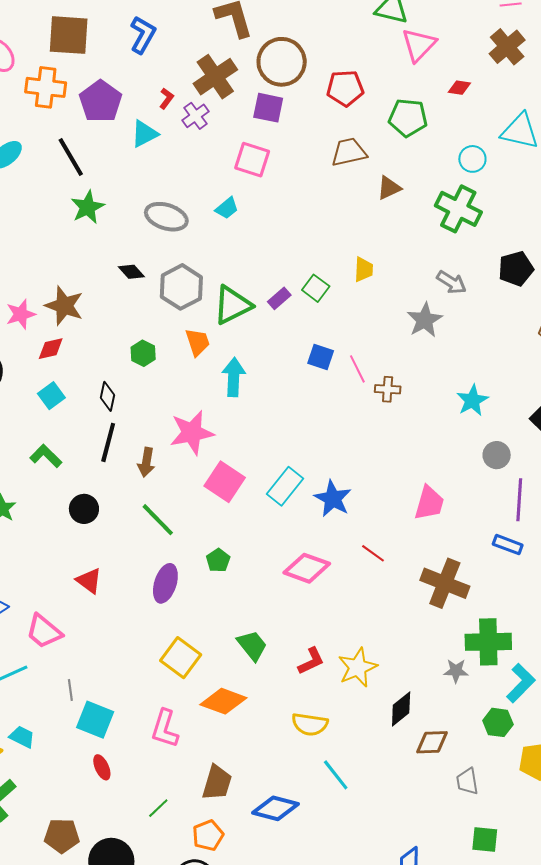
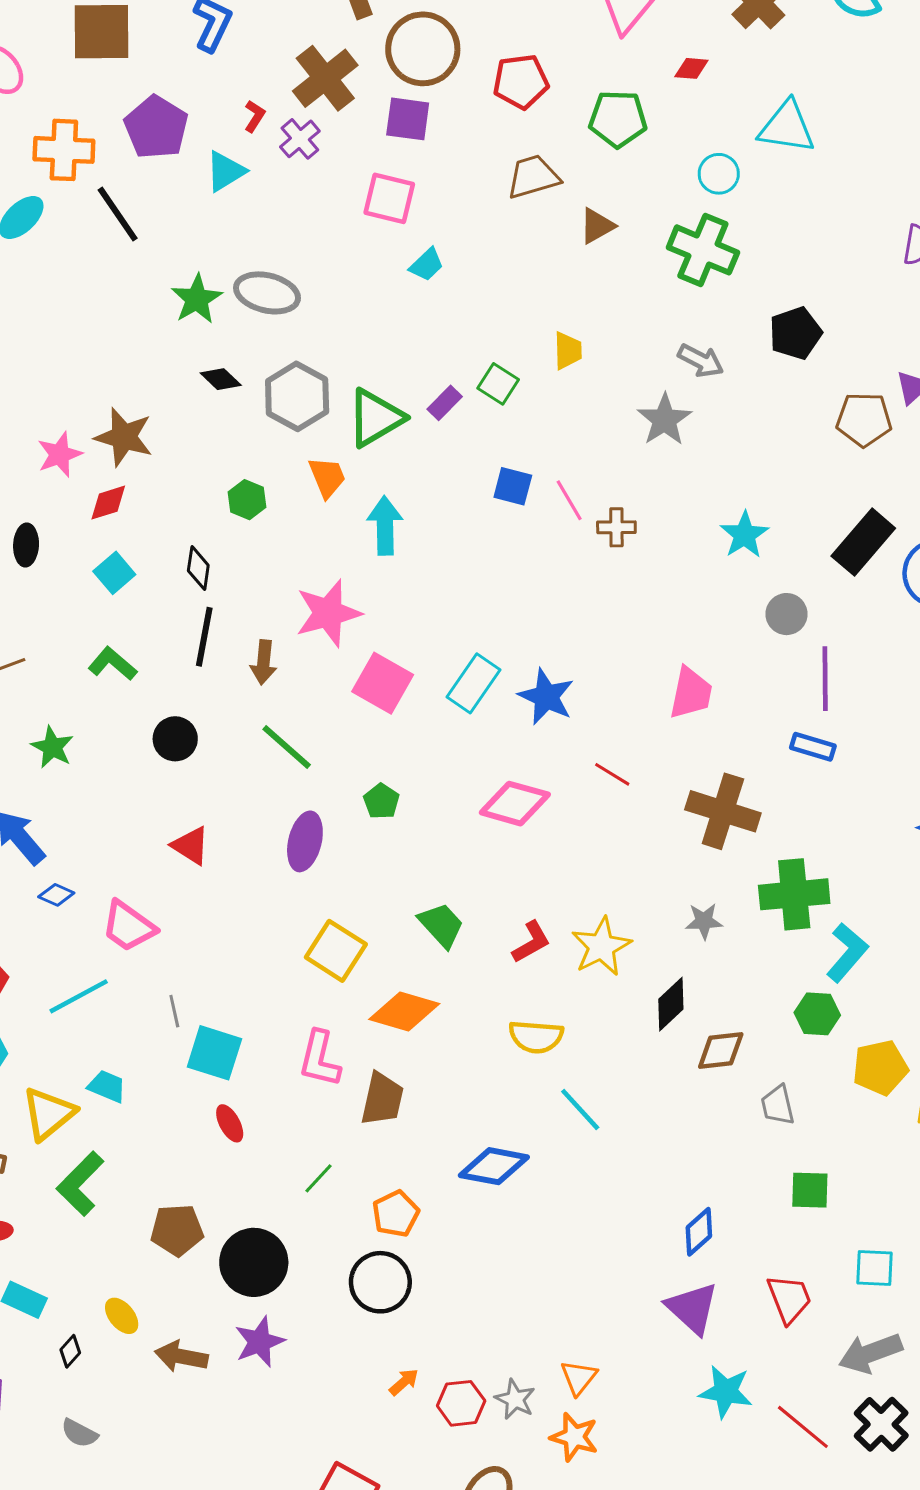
orange cross: (46, 87) -> (64, 150), moved
green star: (88, 207) -> (197, 299), moved
cyan trapezoid: (227, 208) -> (427, 265), moved
gray star: (456, 671) -> (704, 921), moved
brown trapezoid: (217, 783) -> (382, 1099), moved

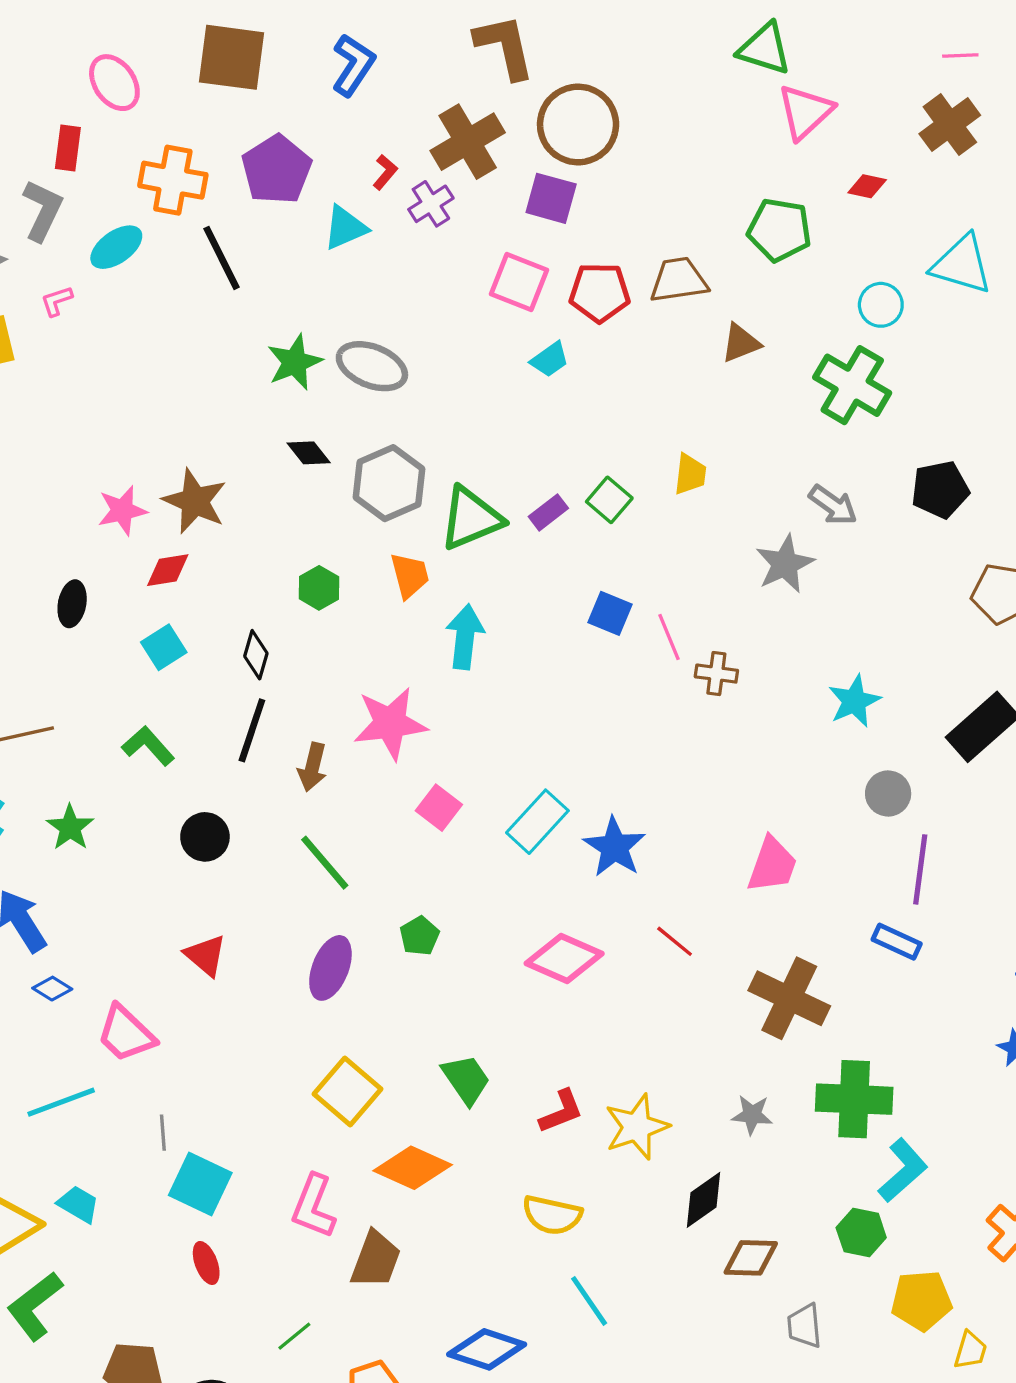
red pentagon: (521, 82) -> (600, 292), moved
pink square: (383, 683) -> (439, 808), size x0.7

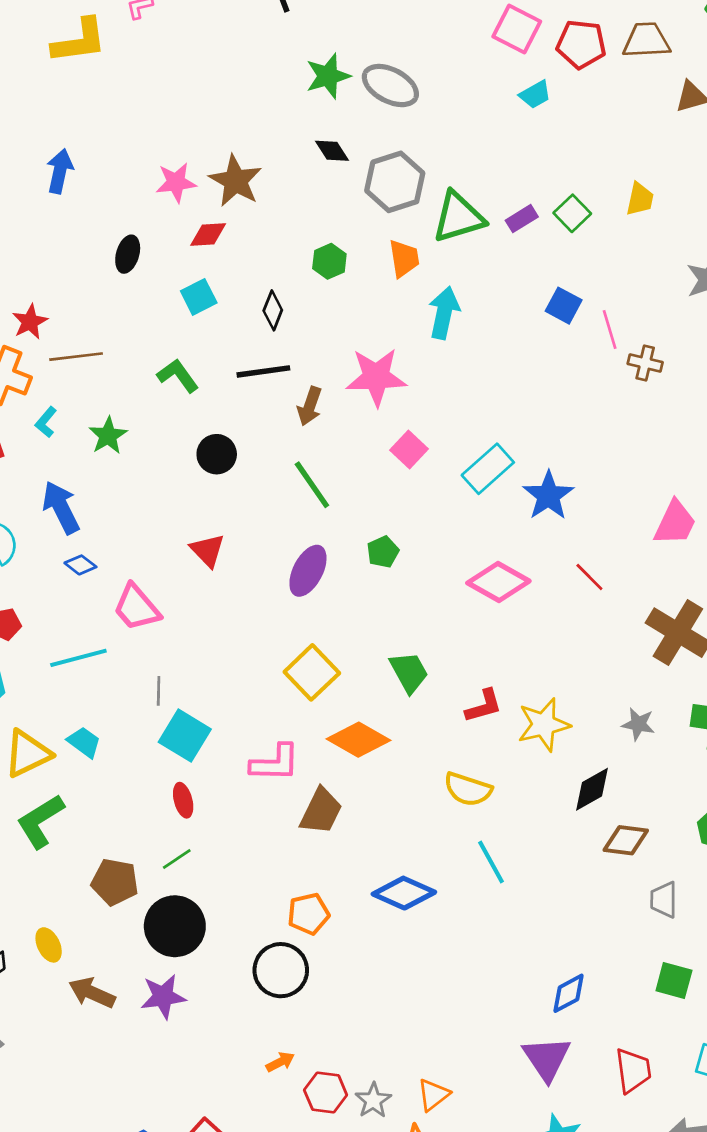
black line: (252, 730) -> (263, 371), turned 58
pink L-shape: (314, 1206) -> (275, 763), turned -116
green line: (294, 1336) -> (177, 859), moved

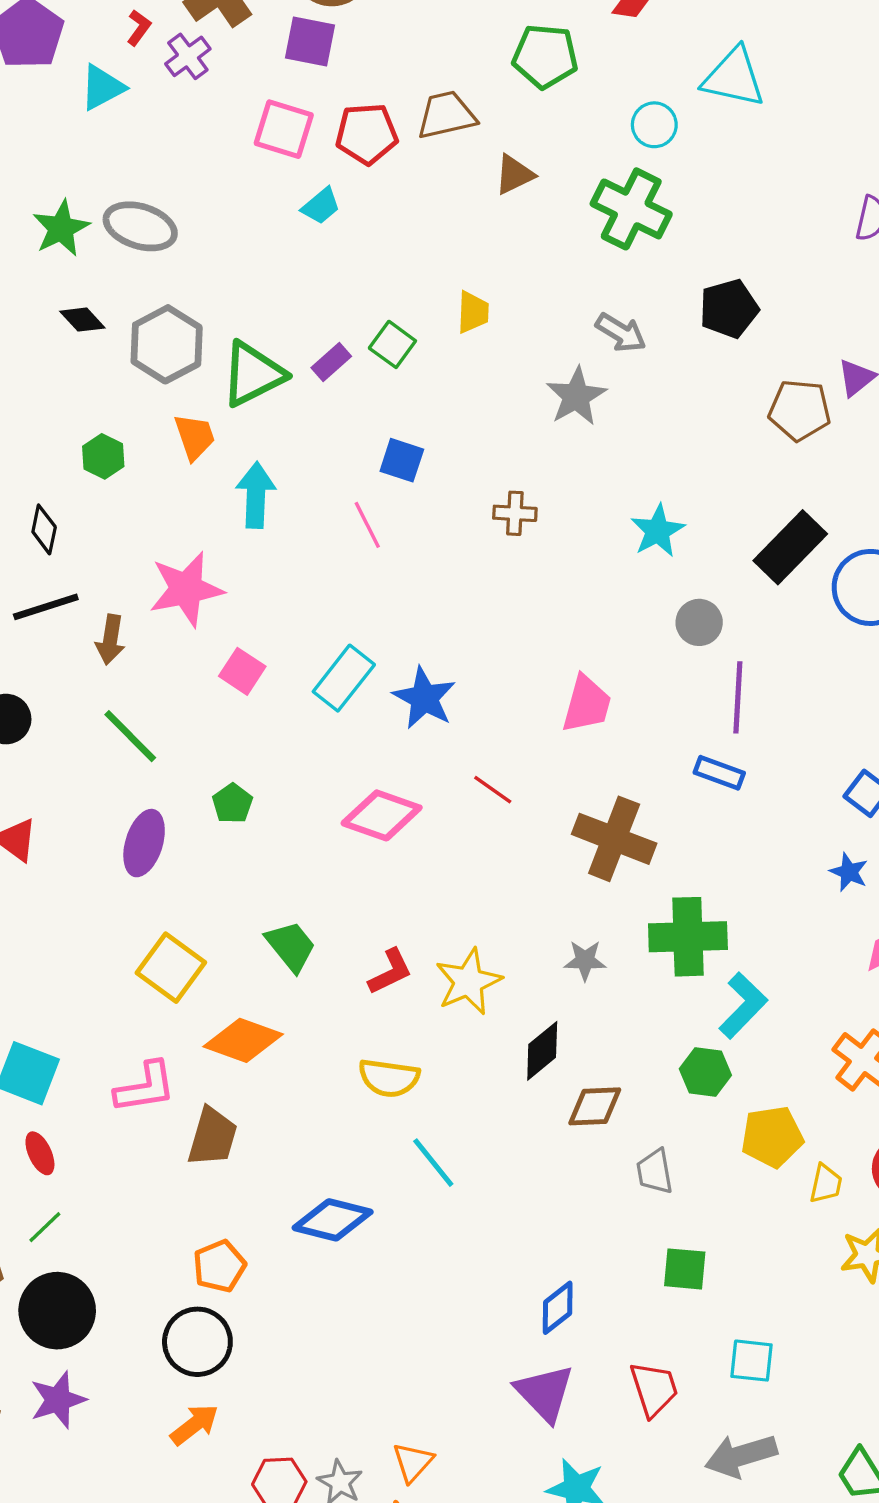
pink line: (610, 329) -> (367, 525), moved
orange arrow: (280, 1062) -> (194, 1425), moved, size x1.4

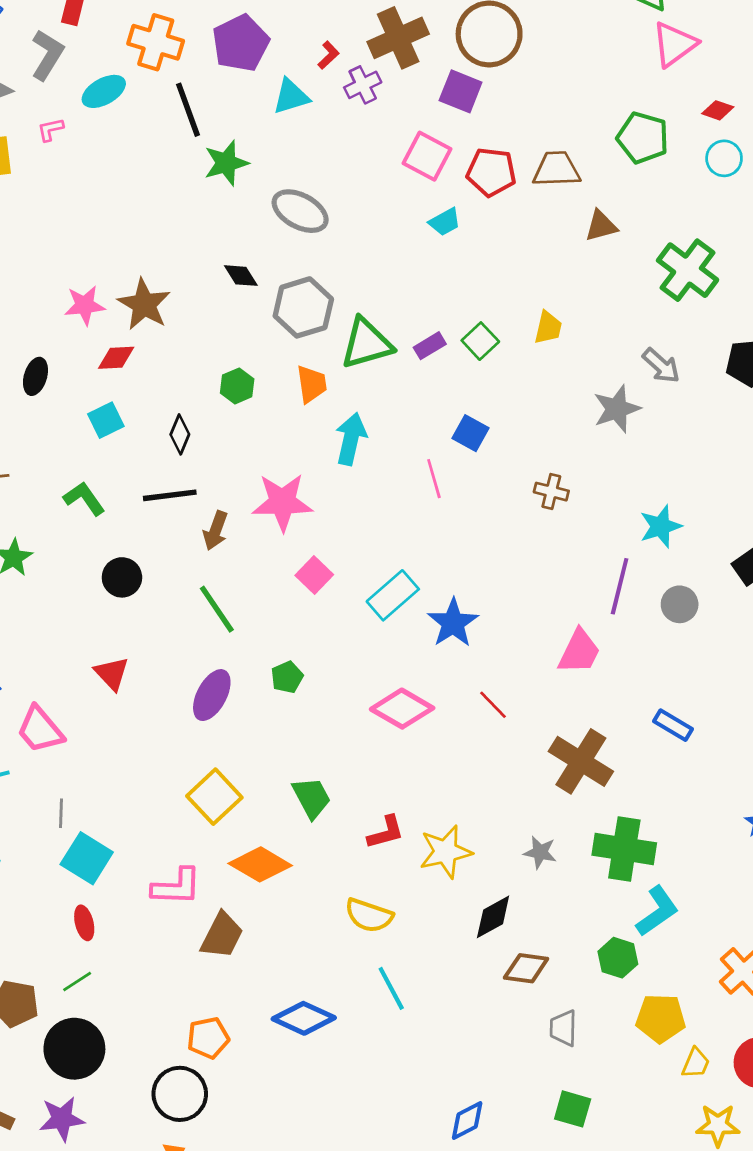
cyan circle: (654, 125) -> (724, 158), moved
green star: (61, 228) -> (226, 163), moved
purple line: (738, 697) -> (620, 586), moved

